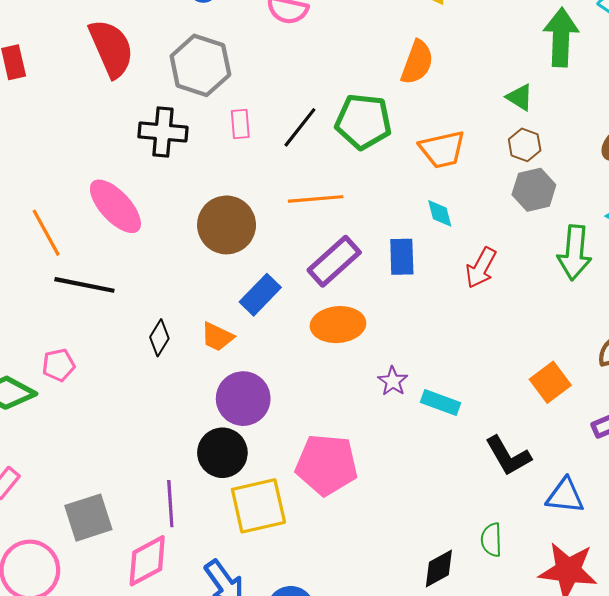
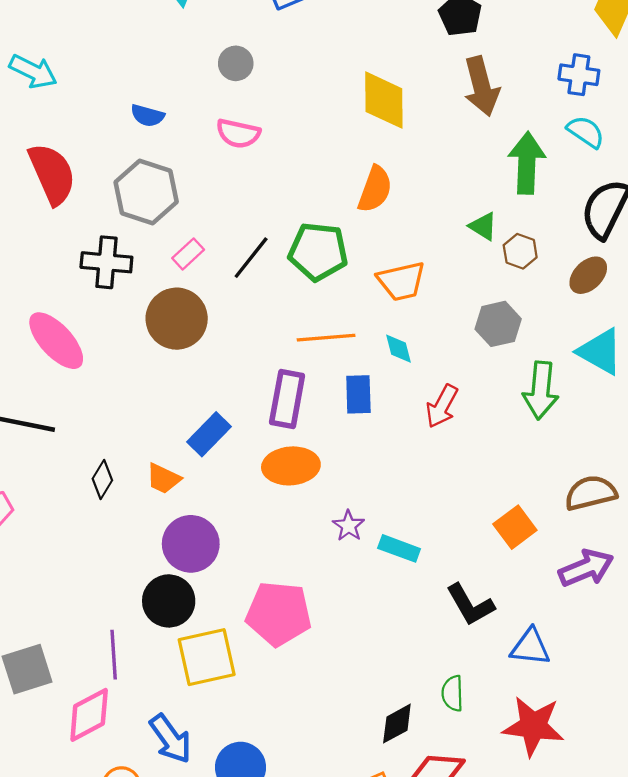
pink rectangle: (240, 124) -> (188, 254), turned 52
brown hexagon: (525, 145) -> (520, 251), moved
orange line: (316, 199) -> (326, 338), moved
brown circle: (227, 225) -> (177, 319), moved
purple rectangle: (334, 261) -> (287, 399), turned -38

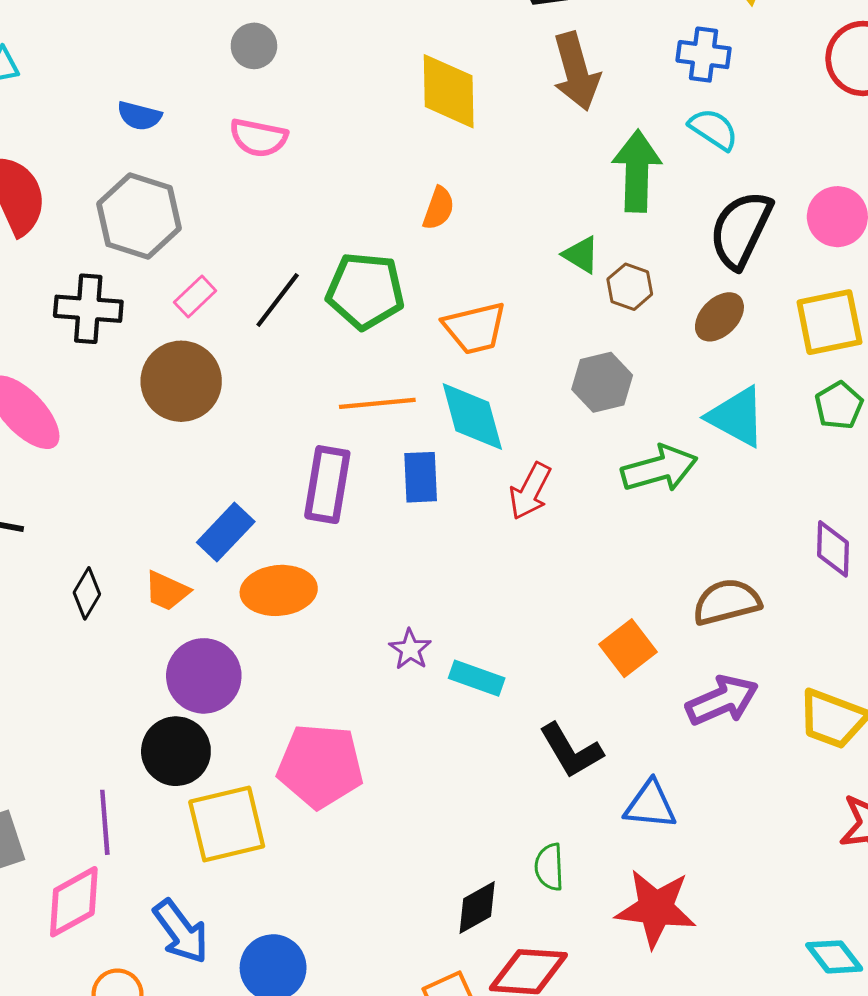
orange semicircle: (375, 189) -> (439, 208), size x0.7
cyan diamond: (399, 349) -> (472, 416), size x1.8
green arrow: (541, 390) -> (659, 469), turned -110
orange ellipse: (291, 466) -> (279, 590), moved

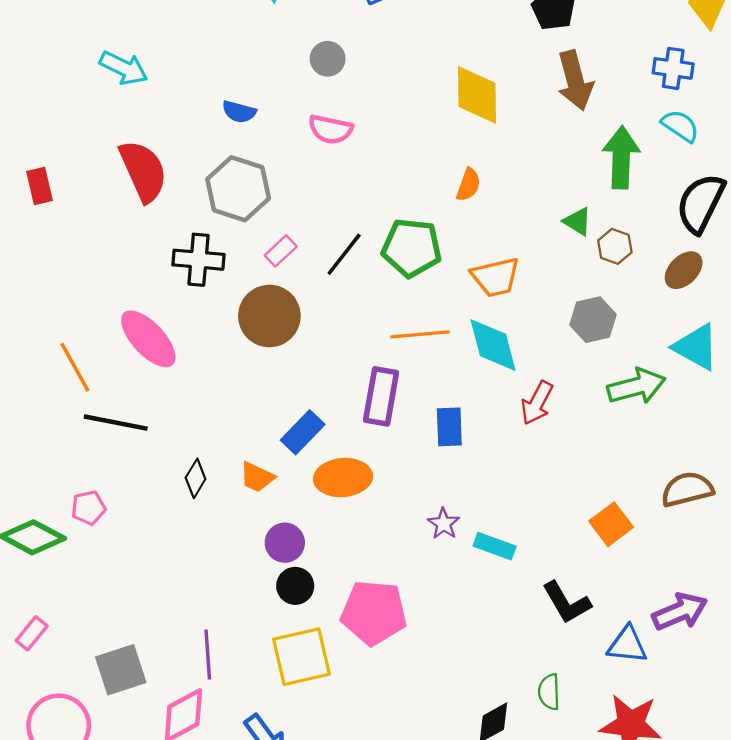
blue rectangle: (421, 477) -> (449, 427), moved
purple circle: (204, 676) -> (285, 543), size x0.7
purple arrow: (722, 700) -> (680, 612), moved
black circle: (176, 751) -> (295, 586), moved, size x0.7

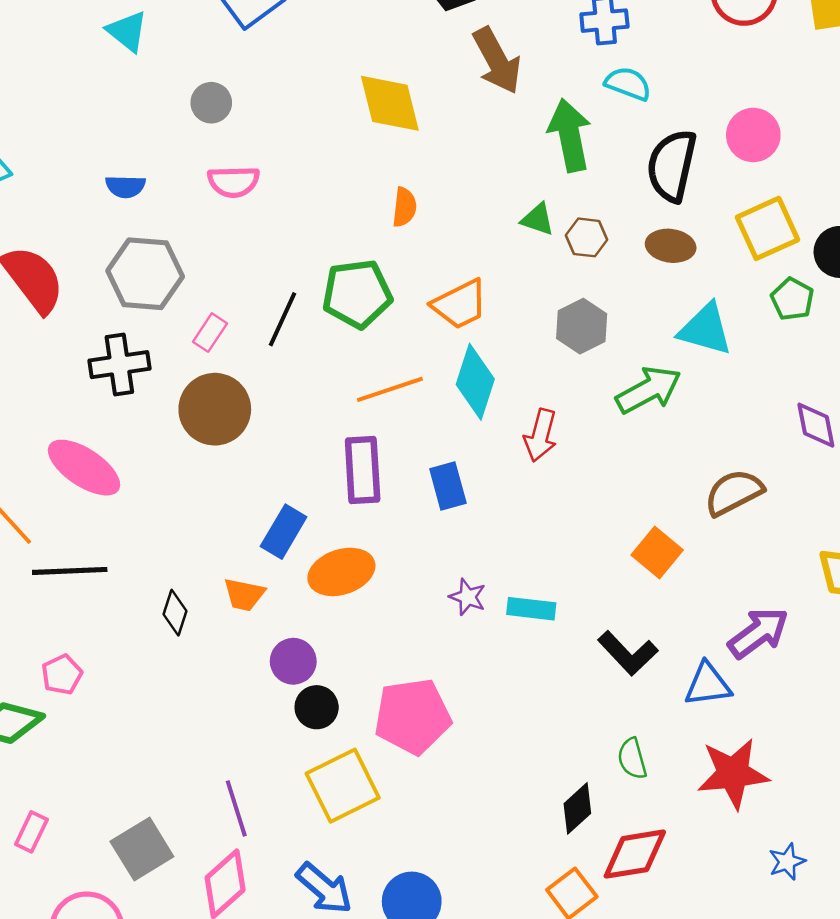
brown ellipse: (684, 270) -> (671, 246), turned 66
cyan diamond: (493, 345) -> (475, 382), turned 46

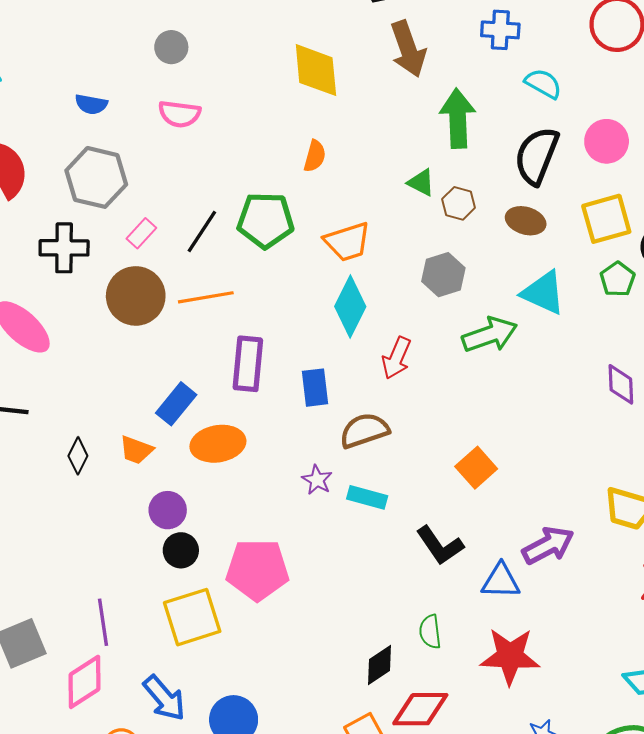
cyan semicircle: (628, 84) -> (543, 84), moved
orange line: (390, 389) -> (206, 297), moved
brown semicircle: (734, 493) -> (364, 431), moved

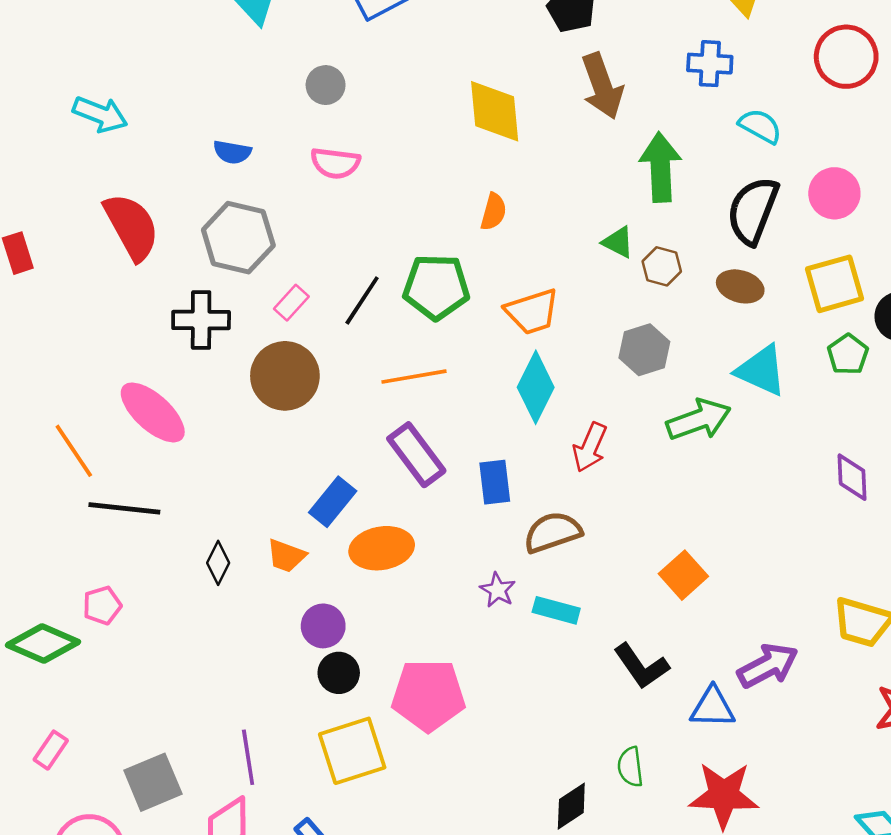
orange line: (206, 297) -> (414, 377), moved
purple rectangle: (248, 364) -> (416, 455), turned -42

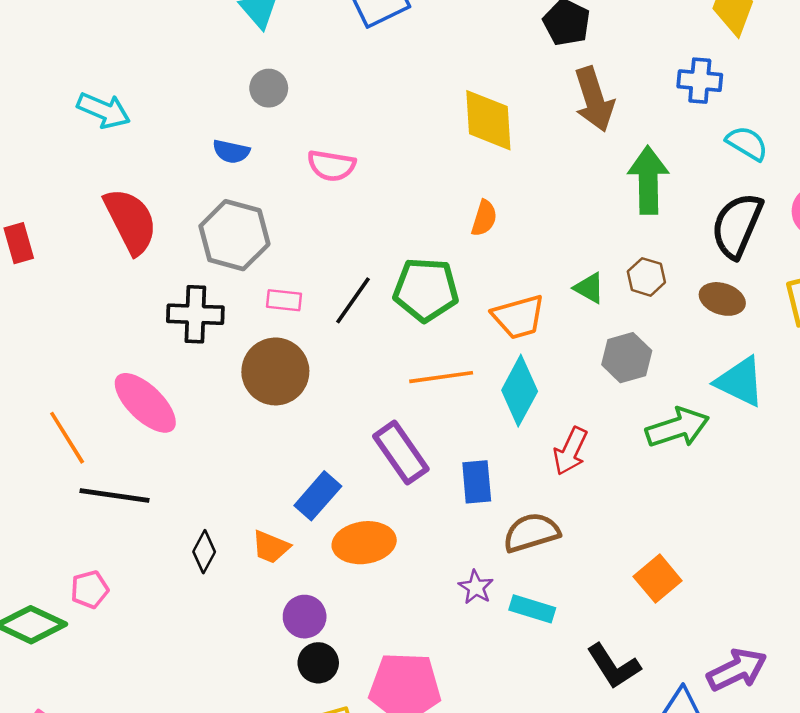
gray circle: (326, 85) -> (269, 88), moved
green triangle: (618, 242) -> (589, 288), moved
pink rectangle: (291, 303) -> (284, 300), turned 52
orange line: (414, 377) -> (441, 377), moved

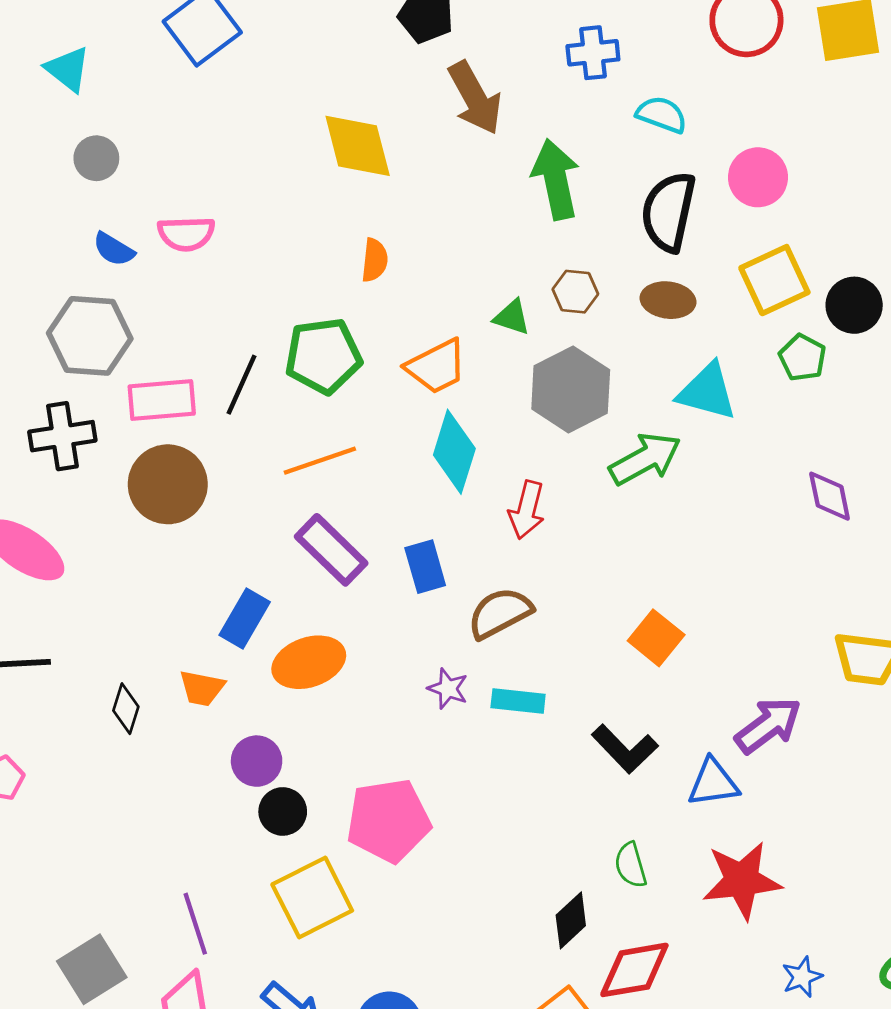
blue semicircle: (231, 152) -> (114, 249), moved, turned 30
pink rectangle: (284, 300) -> (162, 400), size x1.6
gray hexagon: (627, 358) -> (571, 389), size x1.4
orange line: (441, 377) -> (320, 461), moved

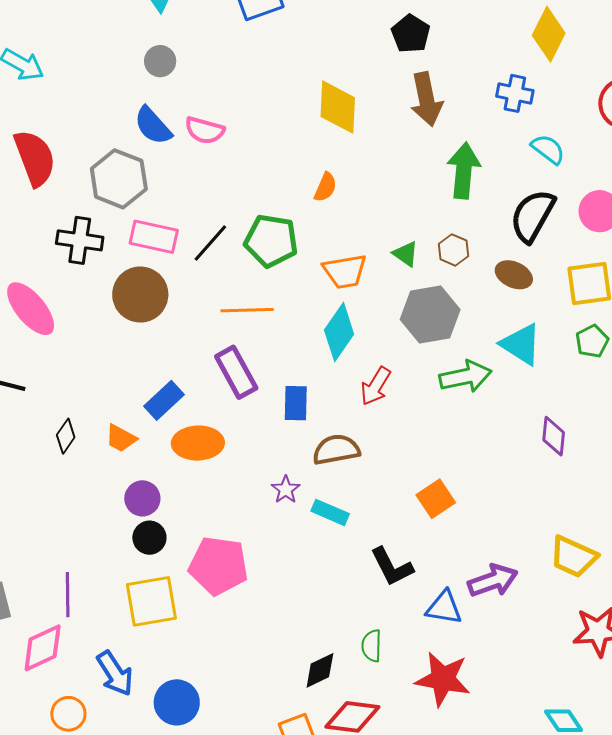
blue semicircle: (114, 249) -> (153, 126), size x1.4
purple diamond: (830, 496) -> (554, 436), moved

